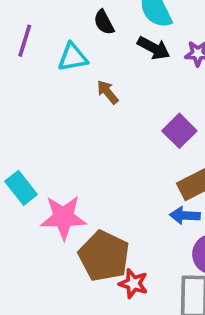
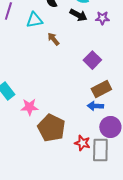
pink star: (63, 217) -> (29, 107), size x0.7
red star: (133, 284) -> (82, 143), moved

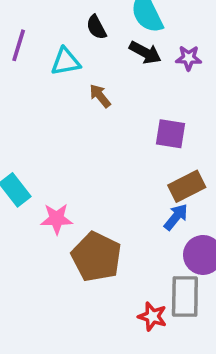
purple square: (92, 60) -> (170, 134), turned -36
blue arrow: (95, 106) -> (176, 217), turned 126
red star: (82, 143) -> (152, 316), moved

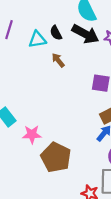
black semicircle: (96, 27) -> (56, 33), moved
black arrow: (145, 53) -> (85, 34), size x1.4

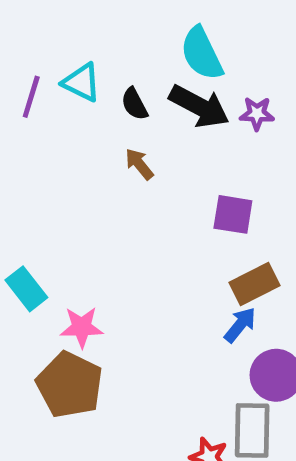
cyan triangle: (37, 39) -> (82, 82), moved, turned 36
brown pentagon: (56, 157) -> (70, 385), moved

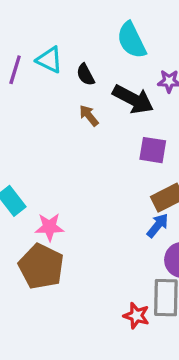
black arrow: (199, 106) -> (133, 99), moved

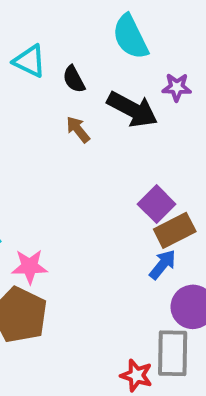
purple square: (153, 150) -> (157, 204), moved, turned 36

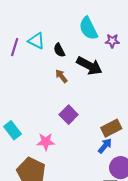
purple star: (177, 87) -> (112, 41), moved
purple square: (157, 204) -> (69, 115), moved
pink star: (30, 267) -> (46, 142), moved

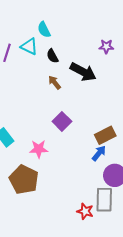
cyan semicircle: (88, 28) -> (44, 30), moved, size x0.7

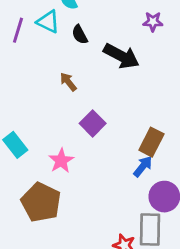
brown arrow: (55, 82) -> (68, 82), moved
brown rectangle: (105, 135) -> (151, 142), turned -36
pink star: (39, 149) -> (61, 161), turned -30

